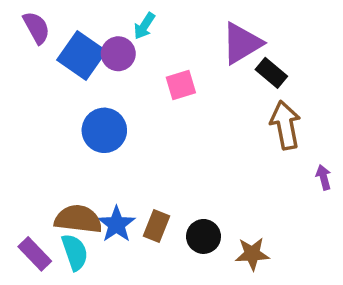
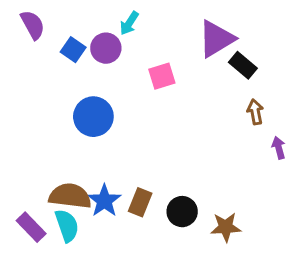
blue square: (82, 55) -> (73, 50), size x0.6
brown arrow: (285, 125) -> (255, 112), size x0.6
purple arrow: (324, 177) -> (279, 148), moved

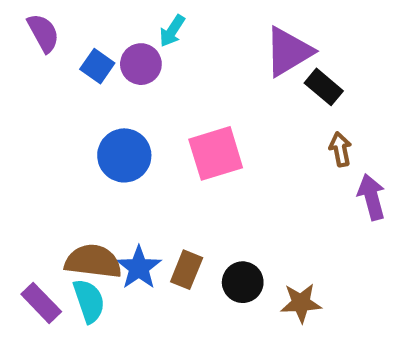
pink square: (162, 76) -> (216, 153), moved, size x1.5
purple arrow: (279, 148) -> (371, 197), size x1.5

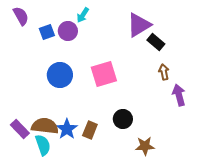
blue square: (97, 66) -> (47, 32), turned 35
black circle: (243, 282) -> (123, 119), moved
purple rectangle: (41, 303) -> (20, 129), moved

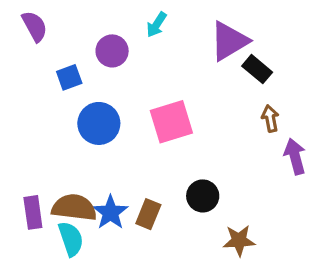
cyan arrow: (83, 15) -> (157, 25), moved
blue square: (47, 32) -> (69, 77), moved
purple rectangle: (20, 129) -> (33, 212), turned 36

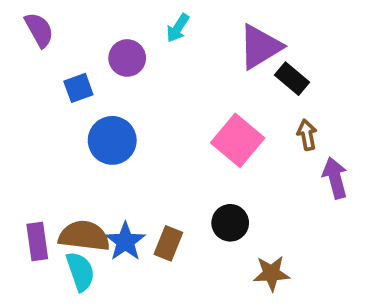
pink square: (171, 122) -> (238, 140), moved, turned -33

